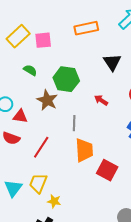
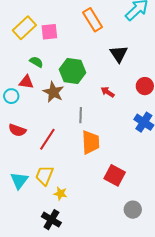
orange rectangle: (86, 28) -> (93, 20), turned 70
red triangle: (20, 116) -> (26, 82), moved
red square: (107, 170) -> (115, 175), moved

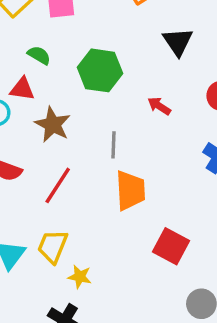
brown star: (53, 92) -> (53, 125), moved

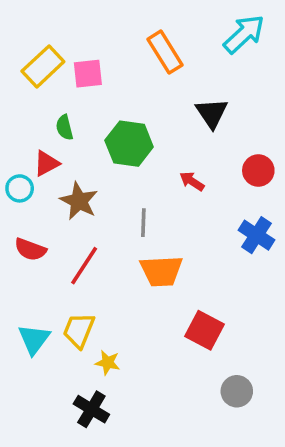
green semicircle: (39, 55) -> (64, 127), turned -135
red triangle: (22, 89) -> (47, 163), turned -36
orange trapezoid: (130, 190) -> (161, 271), turned 90

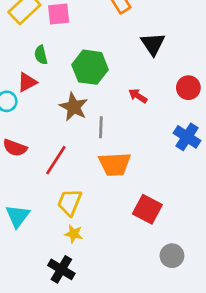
brown star: (79, 201) -> (74, 107), moved
yellow trapezoid: (79, 330) -> (70, 202), moved

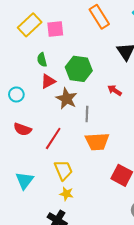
red triangle: (27, 82) -> (48, 81), moved
yellow trapezoid: (70, 202) -> (63, 170), turned 135

